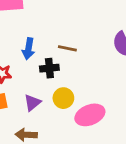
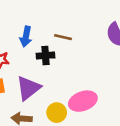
yellow circle: (63, 98) -> (57, 113), moved
purple triangle: (32, 103) -> (28, 88), size x1.5

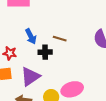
blue arrow: (26, 37) -> (31, 36), turned -42

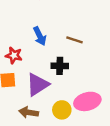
black cross: (45, 52) -> (60, 66), moved

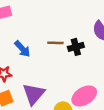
black cross: (60, 66) -> (76, 47), moved

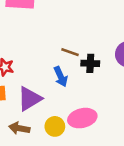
blue arrow: (22, 49) -> (61, 77), moved

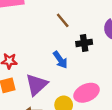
brown line: (70, 52) -> (63, 20), moved, turned 42

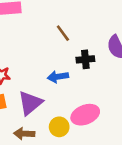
blue arrow: (60, 60) -> (58, 77), turned 114

